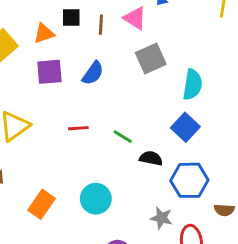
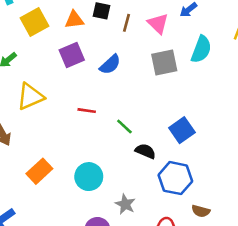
purple square: (49, 72) -> (72, 55), turned -30
cyan semicircle: (192, 85) -> (201, 49), moved
gray star: (161, 218) -> (125, 204), moved

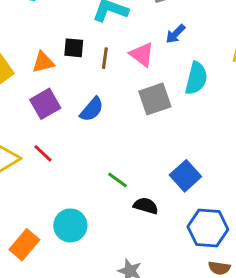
red line: (87, 111) -> (43, 153), moved, turned 42
cyan circle: (89, 177) -> (70, 225), moved
blue hexagon: (175, 178) -> (208, 228), moved

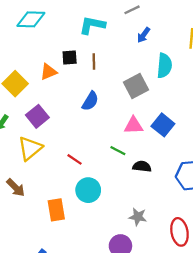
pink triangle: (142, 54) -> (134, 125), moved, turned -30
purple square: (45, 104) -> (37, 116), moved
red line: (43, 153) -> (75, 159), moved
blue square: (185, 176) -> (163, 125), moved
orange rectangle: (24, 245) -> (56, 210), turned -40

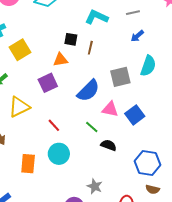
orange triangle: (48, 72) -> (60, 60), moved
blue semicircle: (90, 101) -> (88, 91), moved, size x1.4
purple square: (37, 116) -> (48, 83), moved

